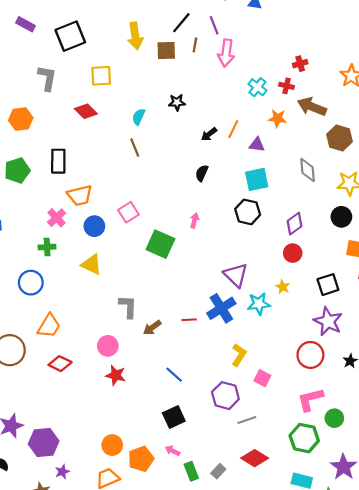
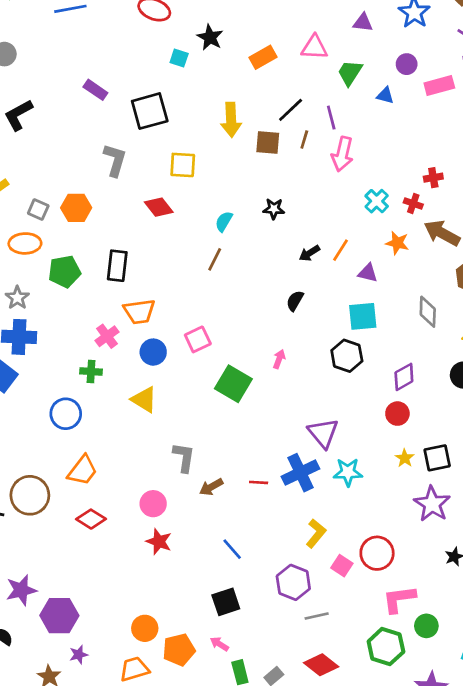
brown line: (135, 148) -> (215, 259), turned 42
yellow star: (283, 287) -> (405, 458), moved
red circle: (310, 355) -> (377, 553), moved

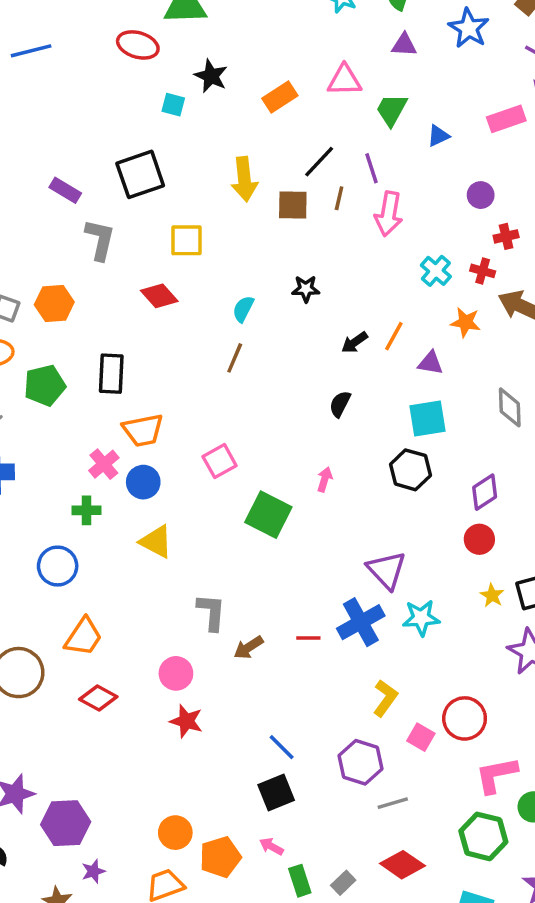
purple circle: (407, 64) -> (481, 195), moved
purple rectangle: (95, 90) -> (65, 190), moved
blue triangle: (385, 95) -> (438, 136), turned -36
blue circle: (153, 352) -> (143, 482), moved
blue line: (232, 549) -> (282, 747), moved

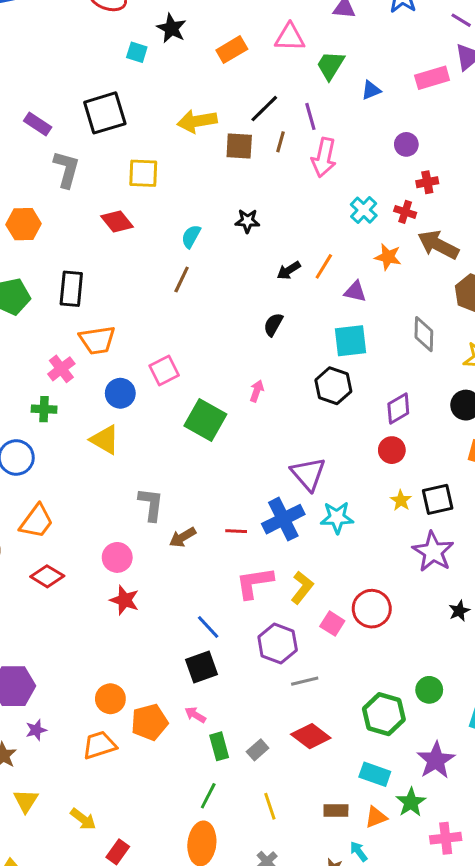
yellow arrow: (244, 179) -> (197, 121), turned 84
blue circle: (143, 482) -> (120, 393), moved
pink L-shape: (496, 775) -> (254, 583), moved

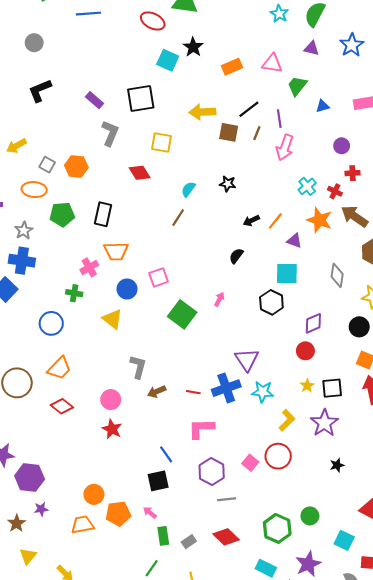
cyan square: (137, 52) -> (168, 60), size x1.5
orange star: (388, 257) -> (320, 220), size x1.4
yellow L-shape: (302, 588) -> (287, 420), moved

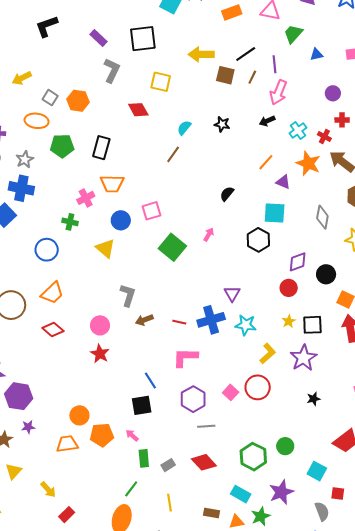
black arrow: (251, 221) -> (267, 121), moved
black circle: (359, 327) -> (326, 274), moved
purple triangle: (247, 360) -> (232, 294), size x0.7

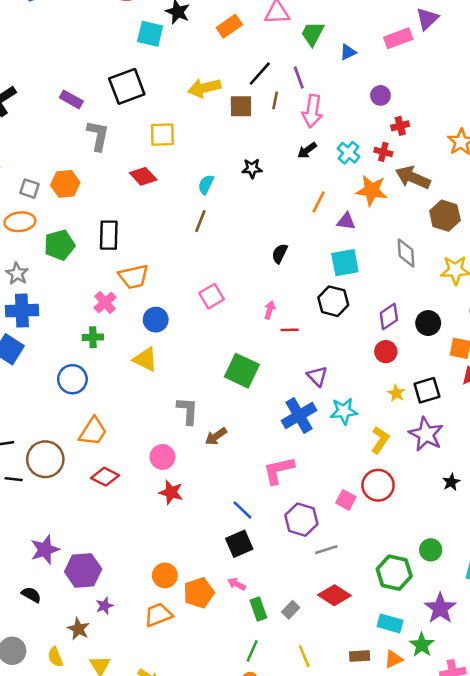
pink square: (152, 211) -> (211, 296), moved
green square: (172, 247) -> (242, 371), moved
red line: (179, 322) -> (290, 330), moved

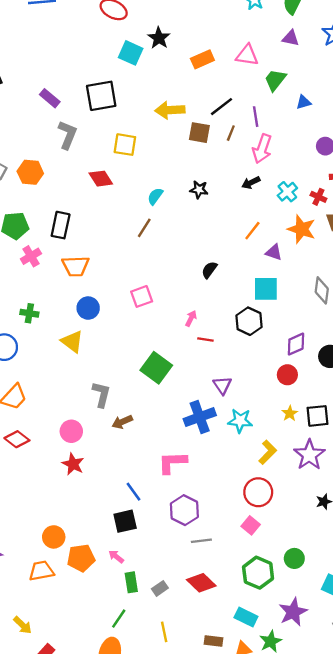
pink cross: (105, 303) -> (31, 256), moved
pink square: (346, 500) -> (251, 525), moved

